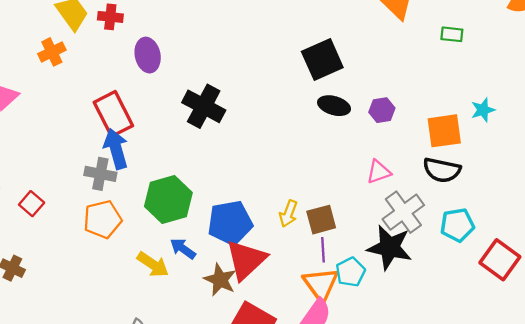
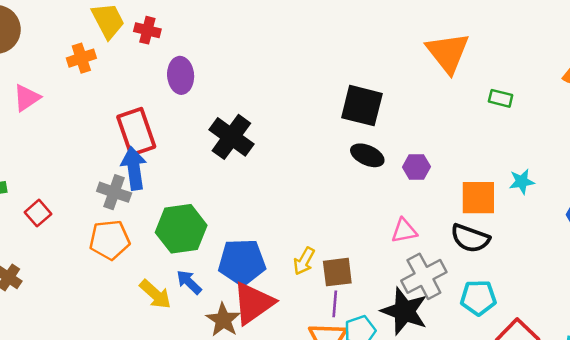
black square: (322, 59) -> (362, 106), turned 30

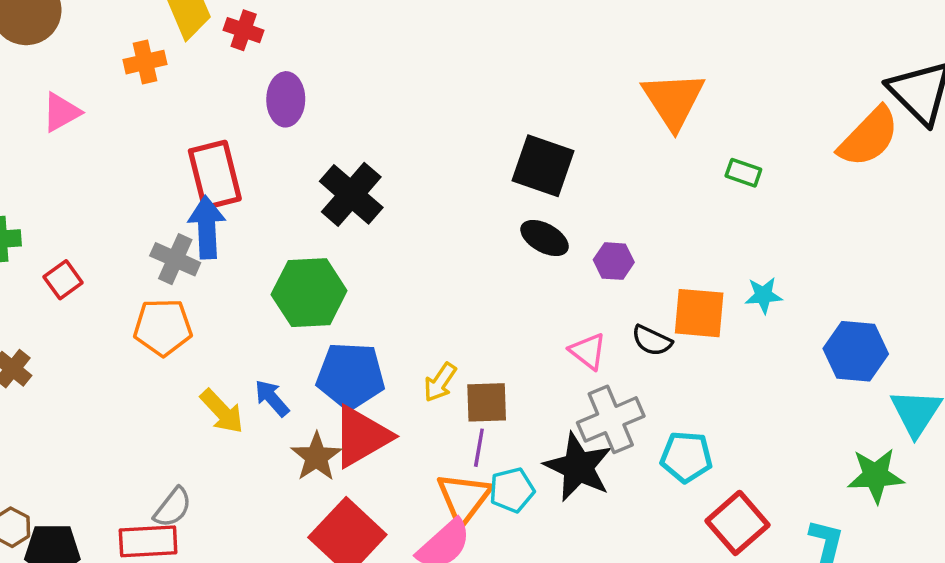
green hexagon: (181, 229) -> (309, 293), moved
pink triangle: (404, 231) -> (588, 351), turned 44
black semicircle: (470, 238) -> (652, 341), moved, size x0.7

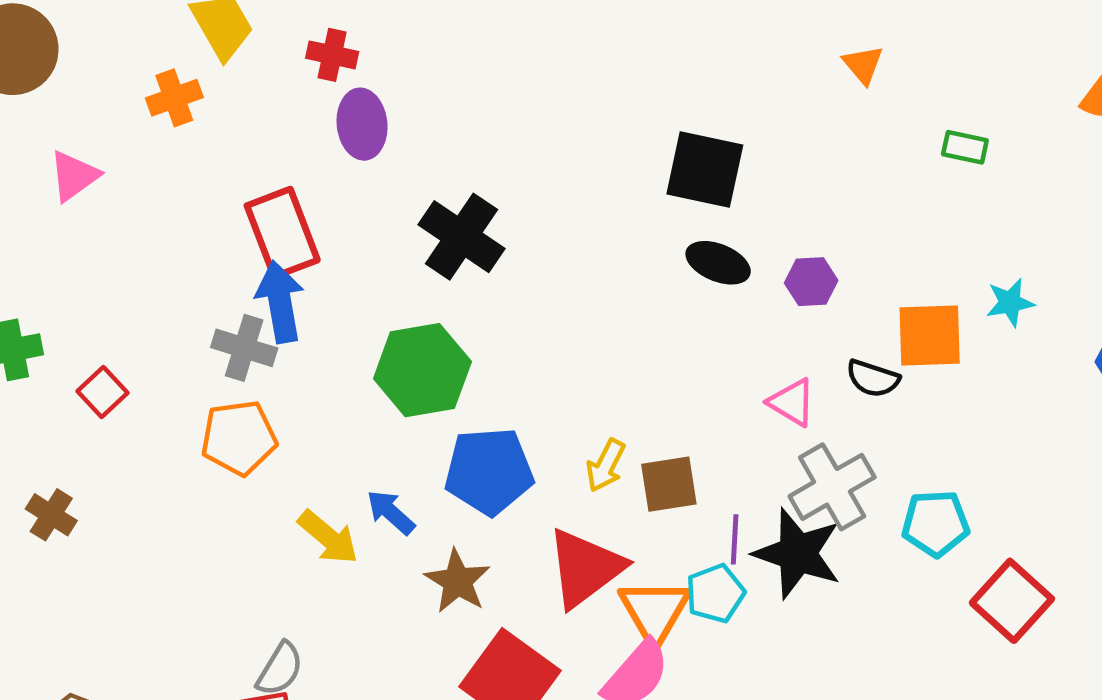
red cross: (244, 30) -> (332, 55), moved
orange triangle: (673, 100) -> (863, 65), size x0.5
red triangle: (361, 436) -> (585, 568), moved
purple line: (479, 448) -> (735, 539), moved

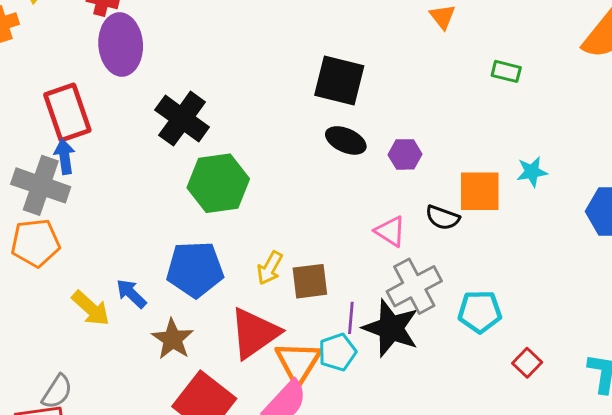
purple ellipse: (362, 124) -> (121, 44), size x1.4
blue arrow: (280, 302) -> (65, 157), size x0.7
gray cross: (244, 348) -> (41, 185), size x1.4
green hexagon: (422, 370) -> (218, 183), moved
red square: (1012, 601) -> (527, 363), size x0.6

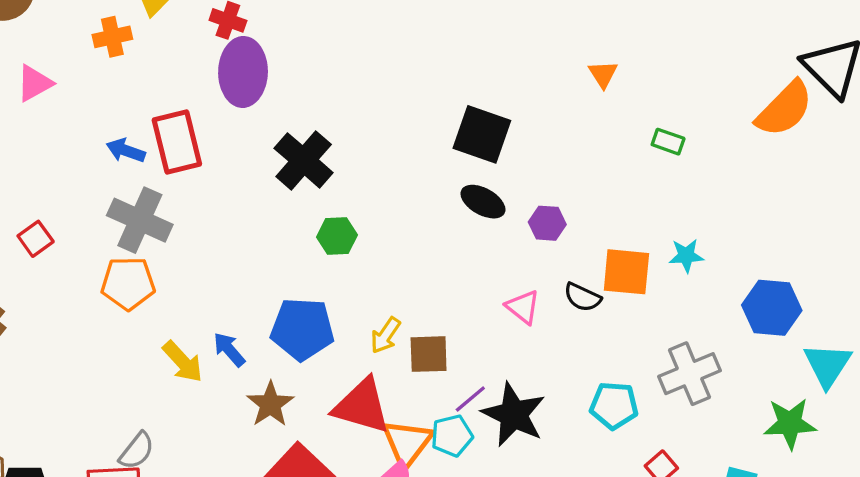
blue arrow: (65, 157) -> (126, 151), moved, turned -68
green hexagon: (218, 183) -> (337, 236), size x0.6
gray cross: (414, 286) -> (689, 374), moved
purple line: (351, 318) -> (470, 399), turned 40
red triangle: (255, 333) -> (362, 406), turned 46

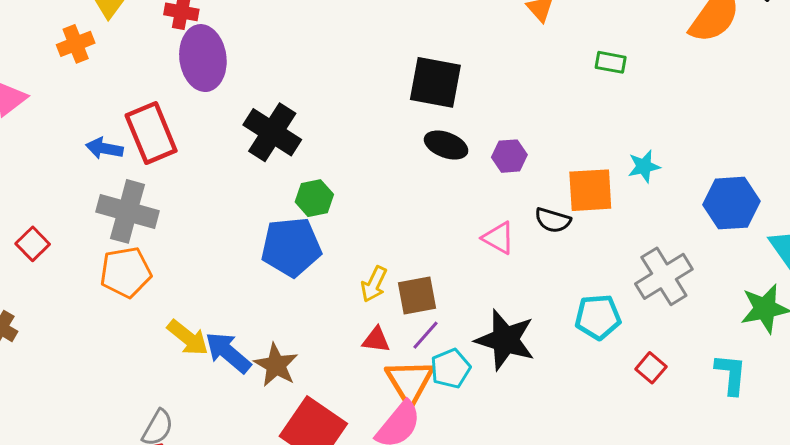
blue pentagon: (302, 329) -> (291, 247), moved
blue arrow: (229, 349) -> (228, 353), moved, size x1.4
purple line: (470, 399) -> (425, 335), moved
red triangle: (362, 406) -> (376, 340), moved, size x0.5

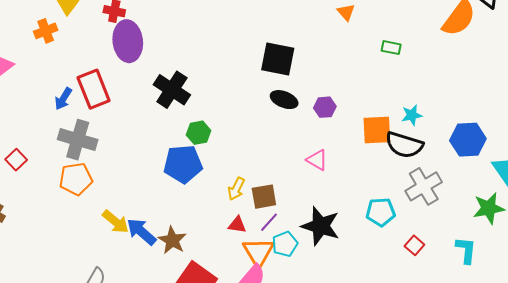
blue arrow: (104, 148) -> (63, 99), turned -70
black semicircle: (553, 220) -> (404, 145), moved, size x1.6

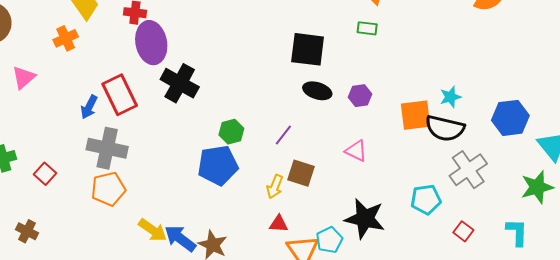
green rectangle: (391, 48) -> (367, 28), moved
black cross: (172, 90) -> (180, 83), moved
brown square: (264, 197) -> (301, 173), moved, turned 32
purple line: (269, 222) -> (283, 135), moved

